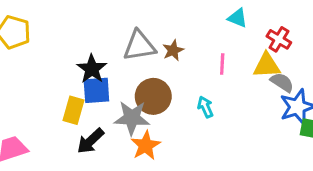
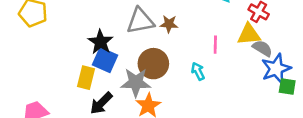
brown star: (173, 50) -> (169, 24), turned 30
pink line: (222, 64) -> (215, 45), moved
blue square: (96, 90) -> (105, 60), turned 30

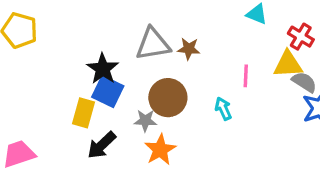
gray star: (136, 82) -> (145, 121), size x0.6

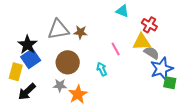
pink line: (246, 76) -> (116, 49), turned -32
blue square: (108, 92) -> (31, 59), turned 30
gray star: (145, 121) -> (60, 85), moved
orange star: (160, 150) -> (78, 94), moved

